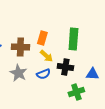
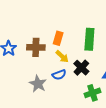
black cross: (65, 67) -> (81, 68), turned 35
gray star: (18, 73) -> (38, 84), moved

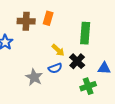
orange rectangle: (58, 38) -> (48, 18), moved
brown cross: (36, 47) -> (26, 21), moved

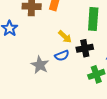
black cross: (77, 61) -> (85, 48), turned 35

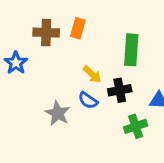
blue semicircle: (62, 56) -> (88, 100), turned 56

